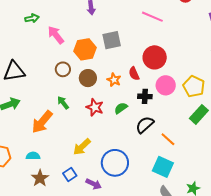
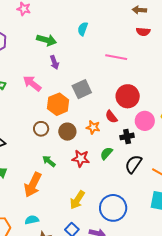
pink arrow: (56, 35) -> (32, 83), moved

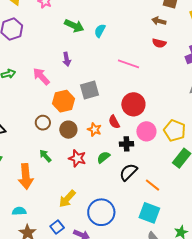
green arrow: (46, 40) -> (74, 26), moved
orange arrow: (33, 185) -> (26, 176), turned -40

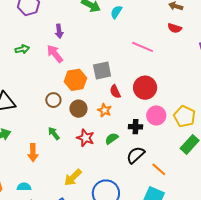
purple arrow: (67, 59) -> (59, 31), moved
red semicircle: (114, 122) -> (115, 92), moved
orange arrow: (26, 176) -> (33, 153), size x0.7

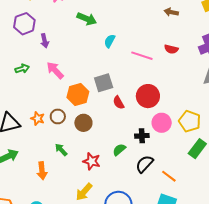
cyan semicircle: (116, 12) -> (110, 41), moved
red semicircle: (175, 28) -> (171, 49), moved
purple arrow: (59, 31) -> (45, 41), moved
orange star: (105, 110) -> (38, 118), moved
red star: (85, 138) -> (92, 161), moved

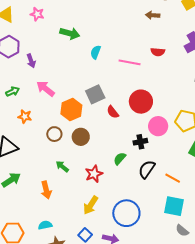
orange star: (38, 118) -> (25, 117), moved
red star: (92, 161) -> (94, 174), turned -30

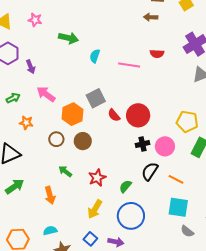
red circle: (141, 102) -> (138, 115), moved
pink circle: (158, 126) -> (165, 146), moved
green semicircle: (120, 159) -> (125, 186), moved

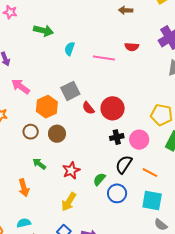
blue circle: (131, 216) -> (117, 193), moved, size x0.7

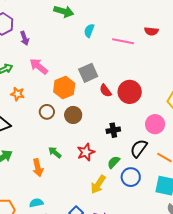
black cross: (117, 137) -> (113, 130), moved
green arrow: (39, 164) -> (55, 152), moved
yellow arrow: (69, 202) -> (98, 184), moved

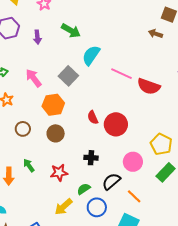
cyan semicircle: (89, 31) -> (91, 55), size x1.5
red semicircle: (151, 31) -> (149, 86), moved, size x1.6
purple arrow: (25, 38) -> (37, 37), moved
gray square: (88, 73) -> (68, 76), moved, turned -36
brown circle: (47, 112) -> (23, 129), moved

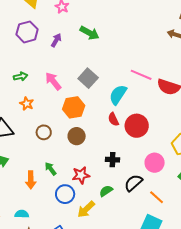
purple arrow: (37, 37) -> (56, 40), turned -144
cyan semicircle: (91, 55) -> (118, 95), moved
blue circle: (97, 207) -> (65, 194), moved

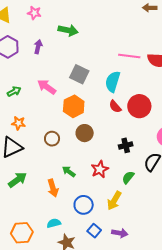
orange star: (27, 104) -> (19, 123), moved
blue circle: (65, 194) -> (84, 205), moved

